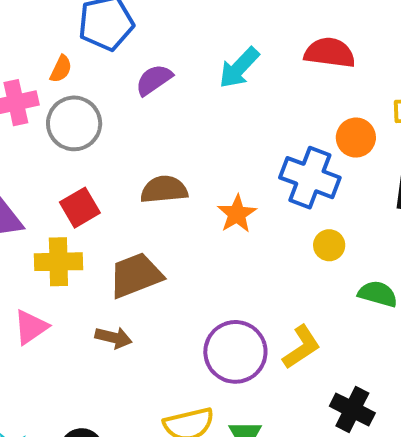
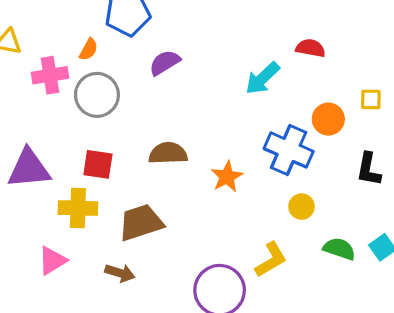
red semicircle: (330, 53) -> (311, 48), size x0.7
cyan arrow: (239, 68) -> (262, 78), moved
red square: (80, 208) -> (98, 164), turned 36
yellow L-shape: (301, 347) -> (271, 260), moved

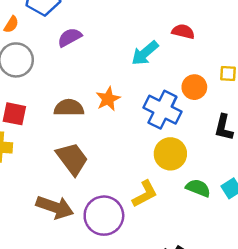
orange star: (227, 177) -> (108, 99), moved
yellow circle: (302, 207) -> (170, 154), size x1.6
brown trapezoid: (141, 223) -> (72, 159), moved, turned 69
brown arrow: (120, 273) -> (55, 207), moved, size x1.6

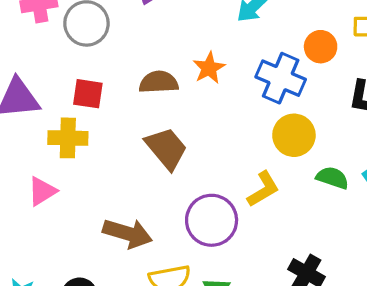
brown arrow: (55, 207) -> (128, 233), moved

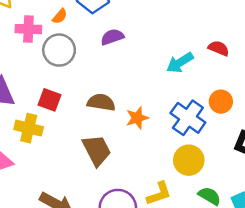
orange star: (209, 68) -> (137, 118), moved

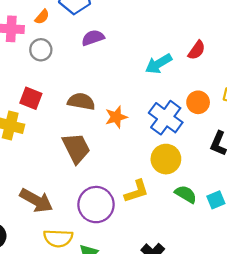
red semicircle: (219, 48) -> (197, 50), turned 102
gray circle: (59, 50) -> (41, 50), size x0.7

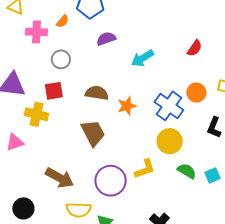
gray circle: (41, 50) -> (61, 59), moved
cyan arrow: (159, 64) -> (142, 58), moved
red square: (31, 98) -> (54, 91), turned -30

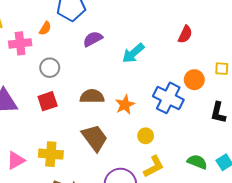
yellow cross: (37, 114) -> (51, 154), moved
yellow circle: (170, 141) -> (146, 136), moved, size x0.6

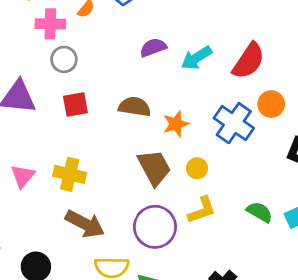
red semicircle: (185, 34) -> (249, 61), moved, size x1.6
purple semicircle: (93, 39) -> (153, 48), moved
gray circle: (50, 68) -> (64, 59), moved
brown trapezoid: (95, 138) -> (154, 168), moved
pink triangle: (16, 160) -> (23, 176), turned -30

